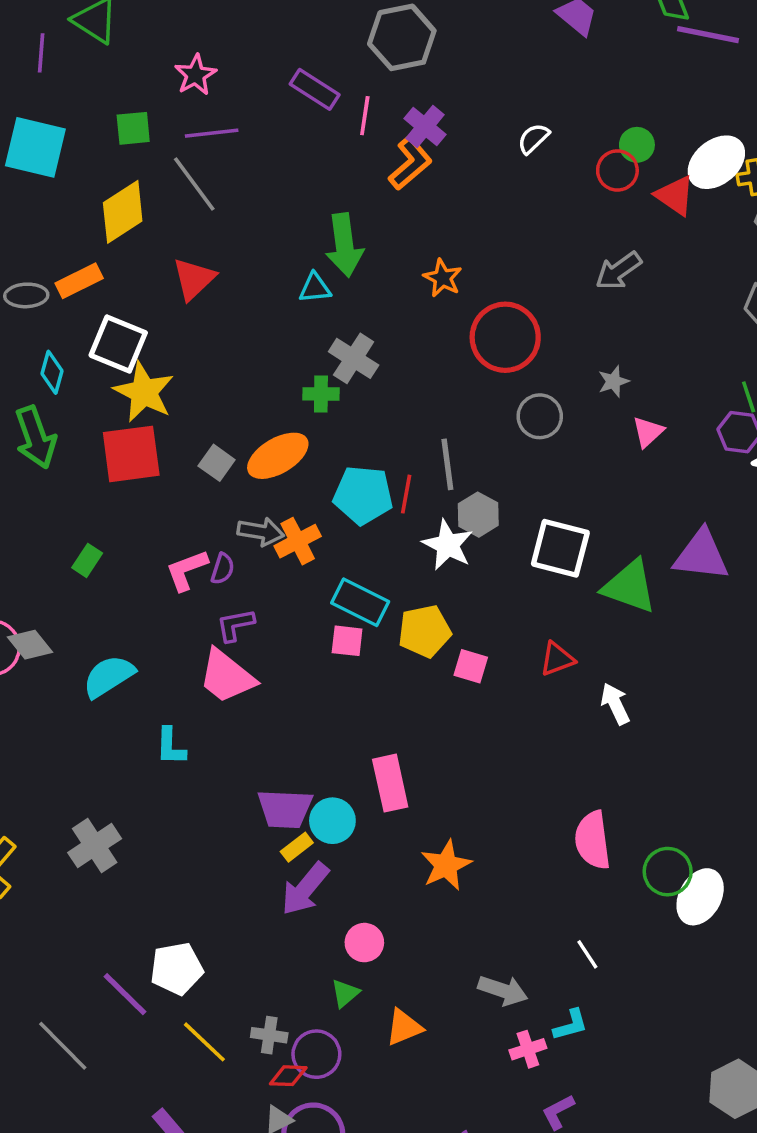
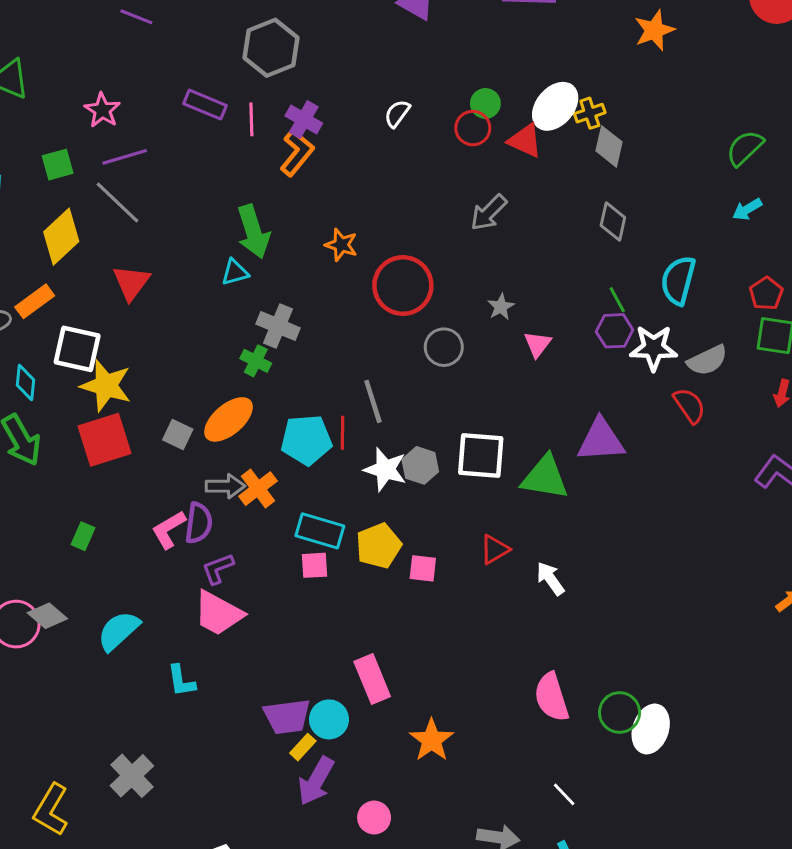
green cross: (321, 394) -> (256, 361), turned 36
gray hexagon: (478, 515) -> (420, 465), moved
purple semicircle: (223, 569) -> (199, 523), size x1.5

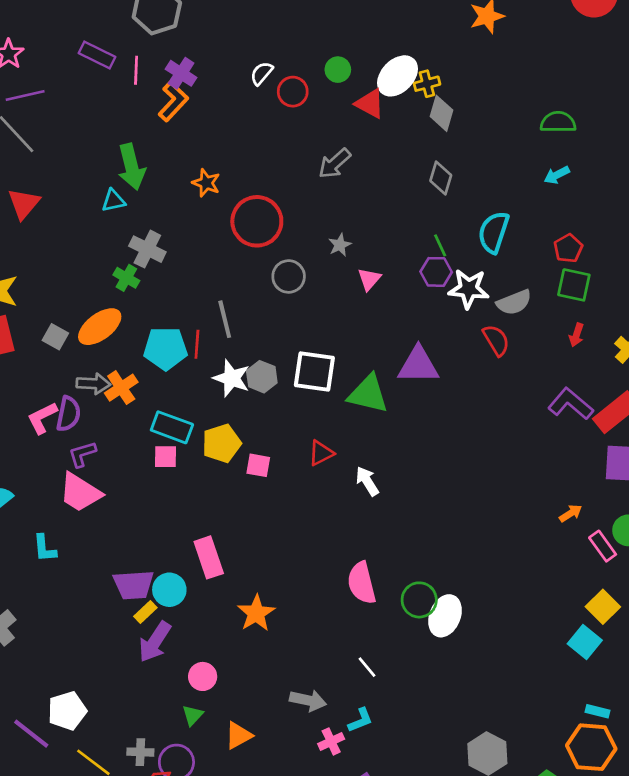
red circle: (473, 128) -> (293, 92), moved
green semicircle: (745, 148) -> (558, 122), turned 40

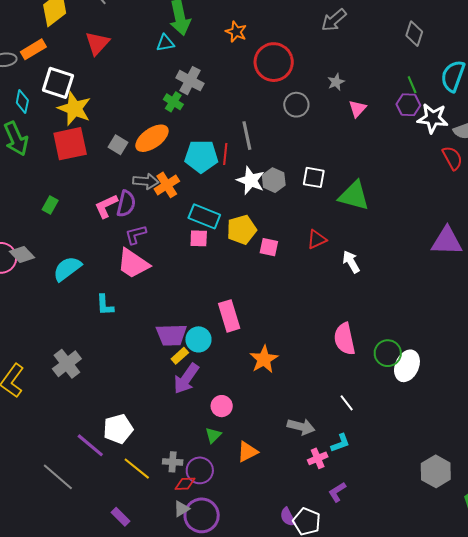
purple triangle: (418, 365) -> (447, 241), moved
white square: (314, 372) -> (314, 177), size x0.7

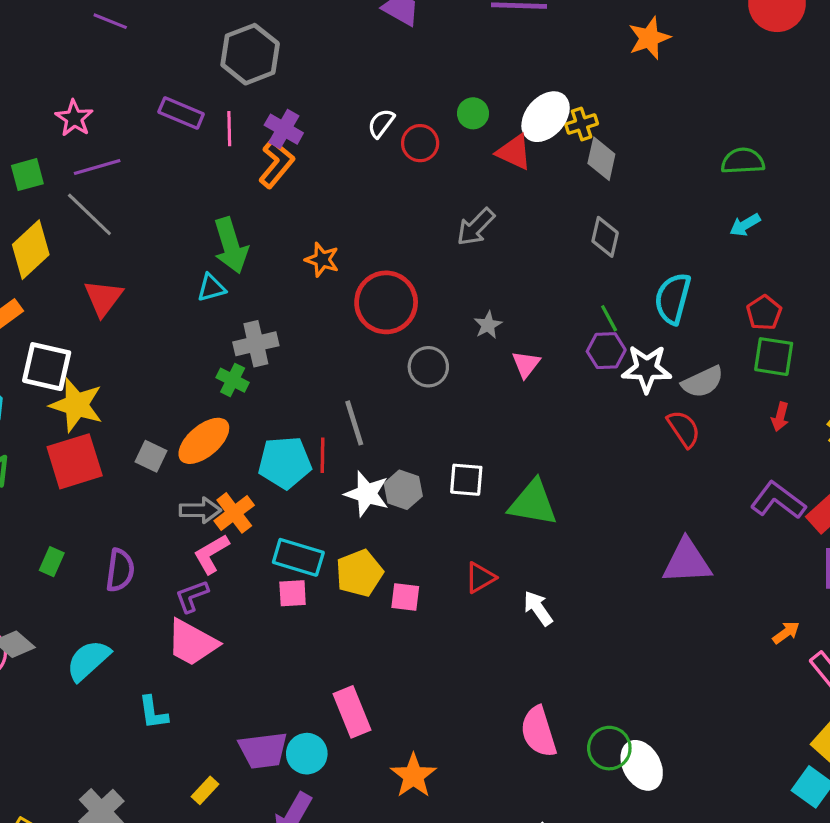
gray cross: (190, 81) -> (256, 344), turned -36
purple semicircle: (126, 204) -> (120, 570), moved
pink L-shape: (106, 206) -> (211, 554), moved
yellow rectangle: (180, 356) -> (205, 790), moved
white ellipse: (407, 366) -> (642, 765), turned -48

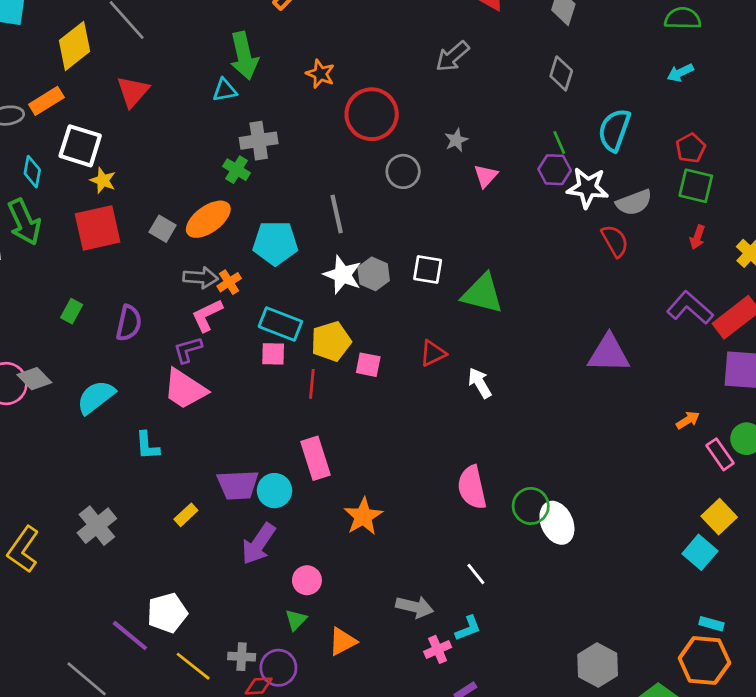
yellow star: (76, 405) -> (103, 180), size x0.6
red line: (322, 455) -> (312, 384), moved
orange cross: (234, 513) -> (229, 282), size x0.7

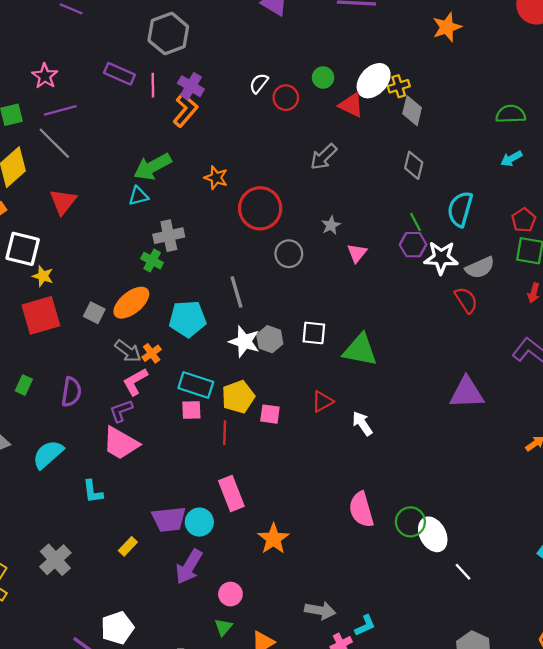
green arrow: (244, 56) -> (152, 167), turned 78
gray arrow: (201, 278) -> (128, 351), turned 36
white line: (476, 574) -> (463, 572), moved

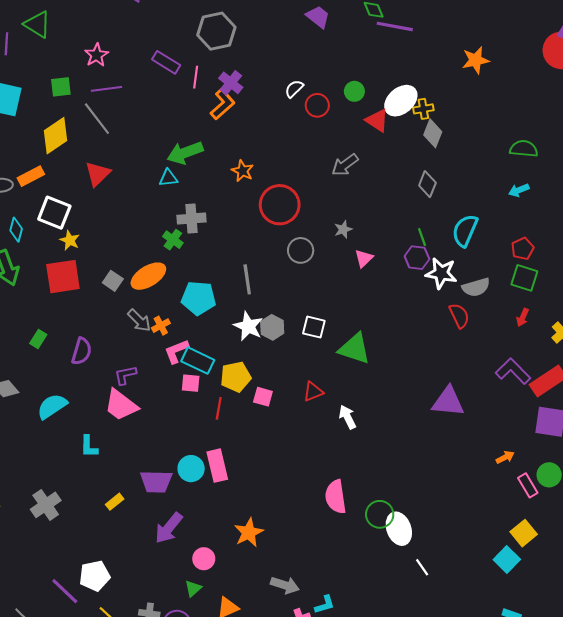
pink L-shape: (135, 382) -> (176, 351), moved
cyan circle: (199, 522) -> (191, 469), moved
orange star: (273, 539) -> (249, 533), moved

